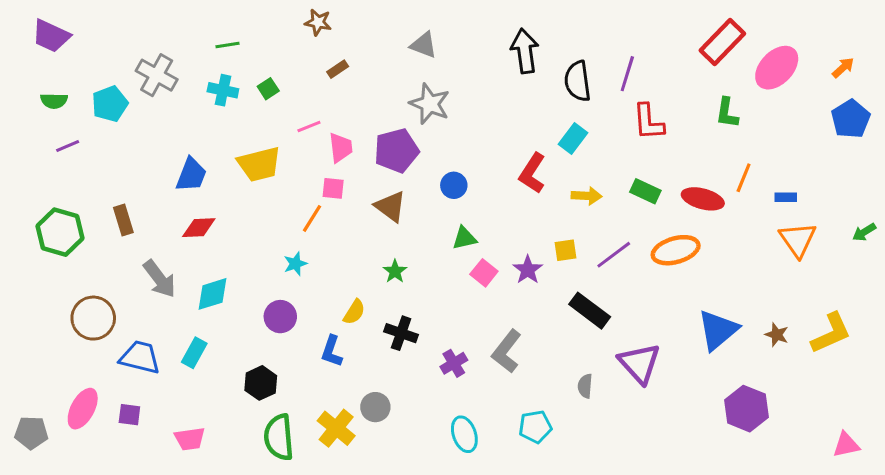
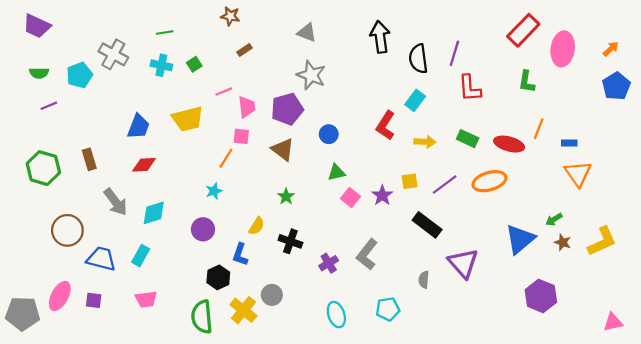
pink ellipse: (777, 68) -> (563, 49), turned -36
green arrow: (864, 232) -> (554, 219), moved
black hexagon: (261, 383) -> (218, 277), moved
gray pentagon: (31, 433) -> (23, 313), size x1.4
pink trapezoid: (190, 439) -> (146, 299), moved

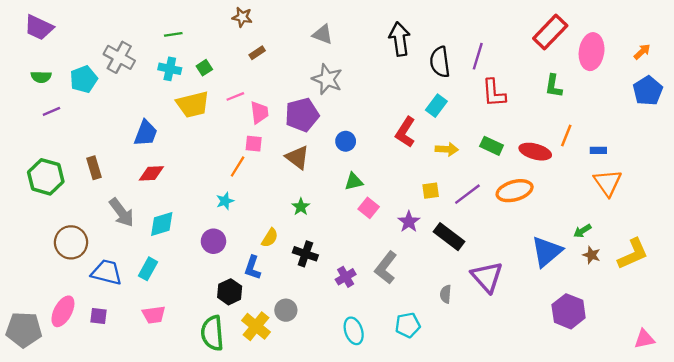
yellow trapezoid: (188, 119) -> (193, 104), moved
purple star: (382, 195) -> (409, 222), moved

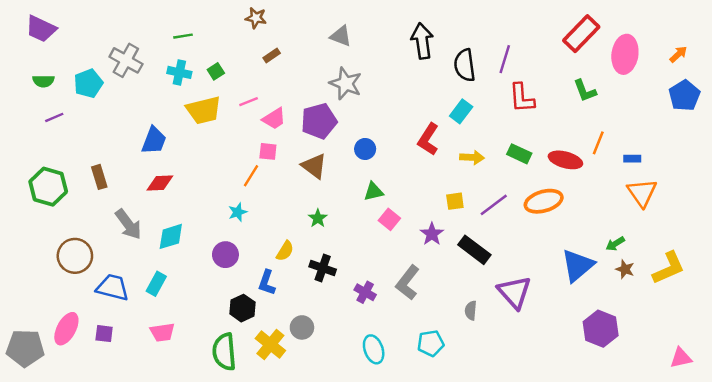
green L-shape: (554, 86) -> (585, 91), turned -30
pink trapezoid: (259, 113) -> (274, 119), turned 65
purple cross: (346, 277) -> (365, 292), turned -30

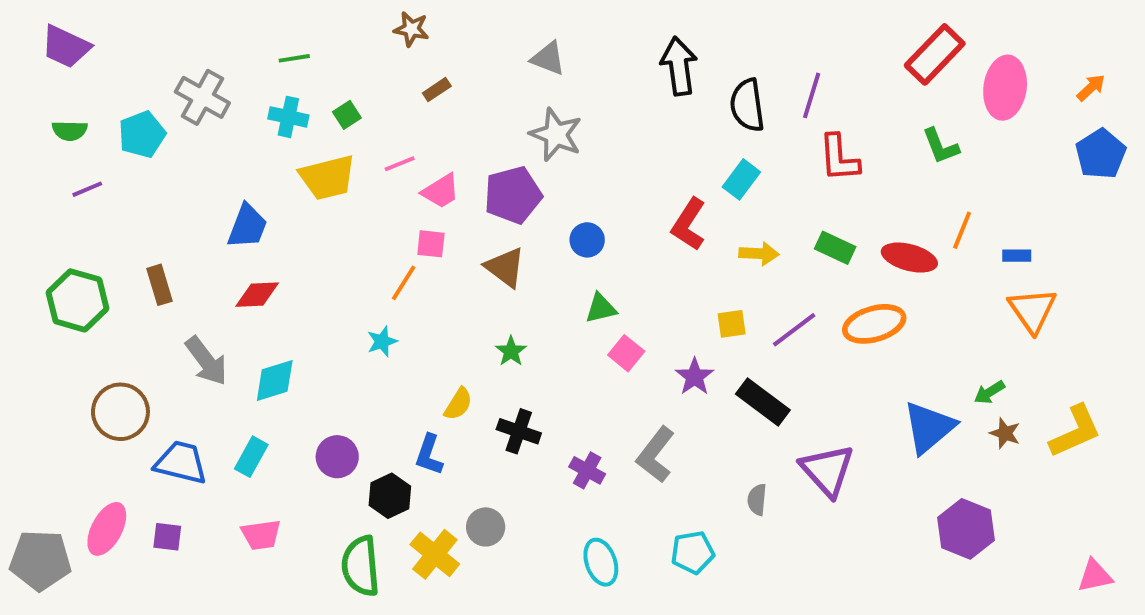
purple circle: (225, 255) -> (337, 457), moved

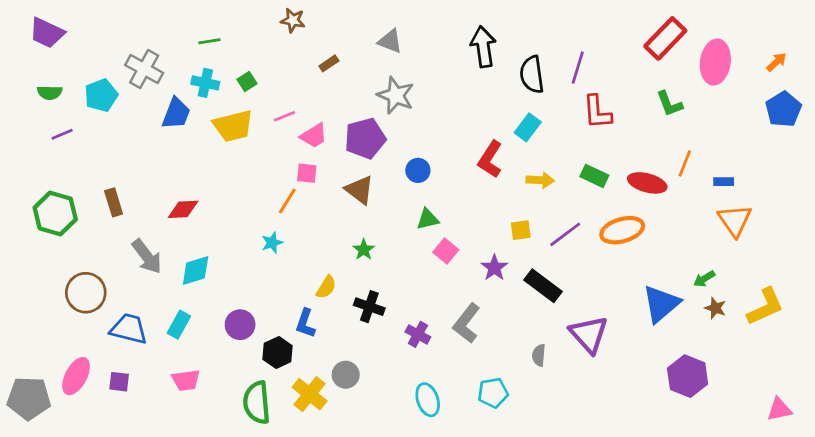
brown rectangle: (437, 90) -> (329, 63), moved
blue trapezoid: (247, 226) -> (176, 113), moved

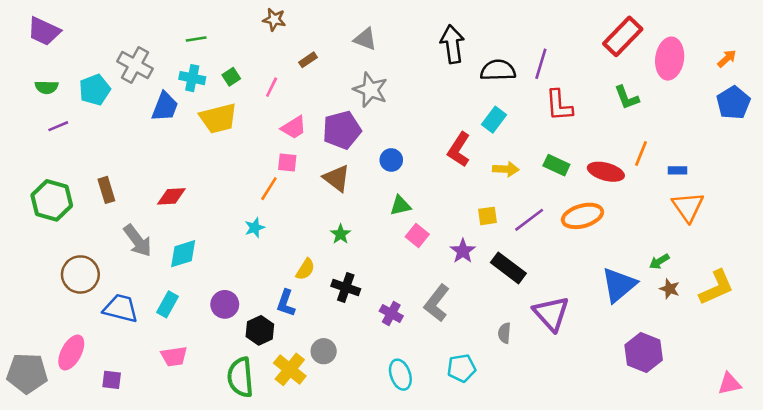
black semicircle: (532, 75) -> (498, 70), turned 96
pink line: (285, 116) -> (272, 87), moved, turned -42
purple square: (119, 382) -> (112, 380), moved

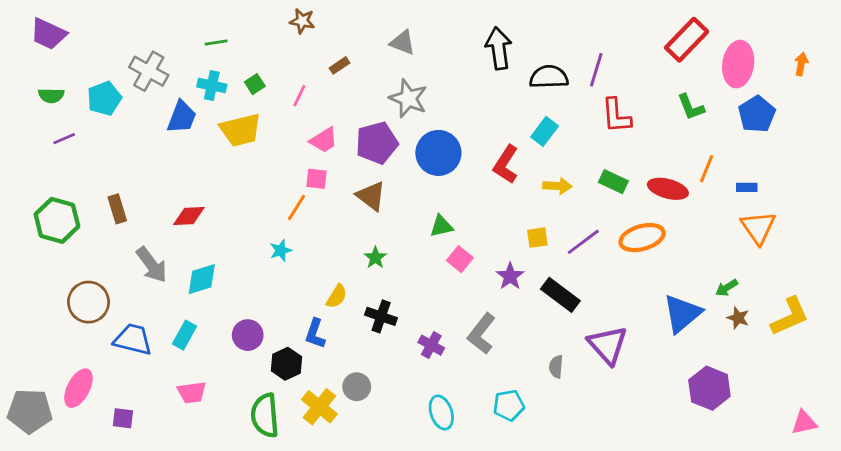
orange arrow: (727, 59) -> (801, 64), turned -36
blue pentagon: (733, 103) -> (757, 114), moved
blue circle: (391, 160) -> (438, 153), moved, size x1.8

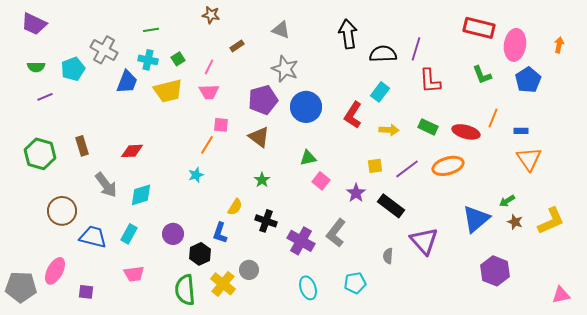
red rectangle: (687, 40) -> (479, 28), turned 60
pink trapezoid: (324, 140) -> (209, 92), moved, turned 30
purple cross: (431, 345) -> (301, 241), size x1.5

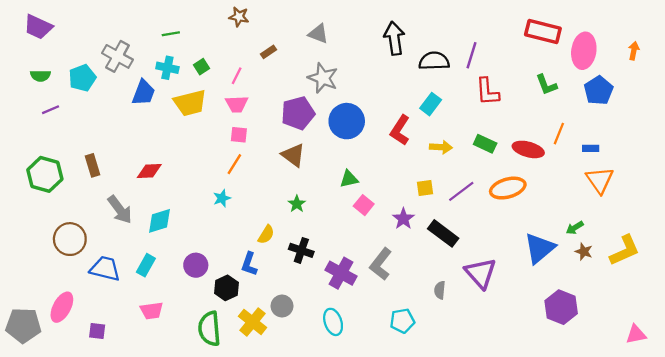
pink square: (221, 125) -> (239, 135), moved
cyan ellipse: (308, 288) -> (333, 322), moved

